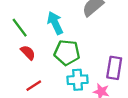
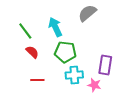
red line: (34, 86) -> (37, 80), turned 32

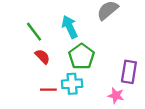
green pentagon: (65, 52) -> (82, 56), turned 30
cyan cross: (74, 75) -> (72, 84), moved

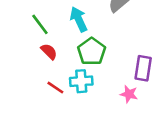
red line: (48, 90) -> (55, 88), turned 35

